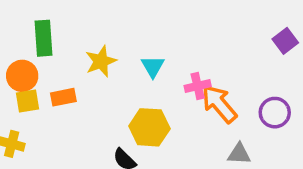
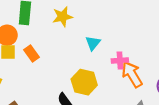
yellow star: (101, 61) -> (63, 17), moved
orange rectangle: (63, 97) -> (32, 53), turned 56

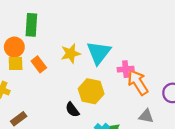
yellow star: (63, 17) -> (71, 53), moved
cyan triangle: (93, 43) -> (99, 53), size x1.6

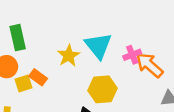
yellow square: (16, 64) -> (23, 83), moved

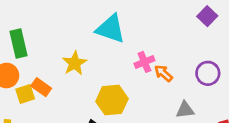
cyan triangle: (98, 46) -> (111, 29), moved, turned -32
orange arrow: (149, 65) -> (163, 73), size x0.6

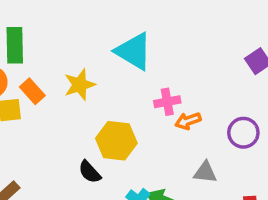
orange arrow: (163, 73) -> (188, 121), turned -72
orange rectangle: (41, 87) -> (32, 91), moved

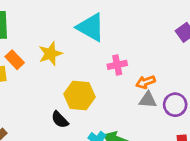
orange arrow: (188, 121) -> (146, 82), moved
purple circle: (243, 133) -> (175, 105), moved
gray triangle: (205, 172) -> (148, 100), moved

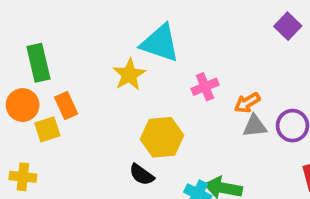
yellow star: (50, 54) -> (129, 75), moved
orange rectangle: (15, 60) -> (66, 106), turned 30

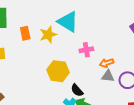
orange rectangle: (66, 106) -> (25, 33), moved
black semicircle: (142, 175) -> (77, 90), moved

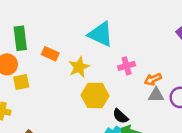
orange rectangle: (25, 33) -> (50, 54), turned -48
yellow star: (48, 35) -> (79, 67), moved

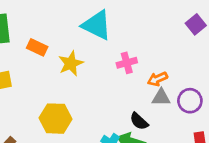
yellow hexagon: (95, 95) -> (56, 119), moved
black semicircle: (120, 116) -> (139, 121), moved

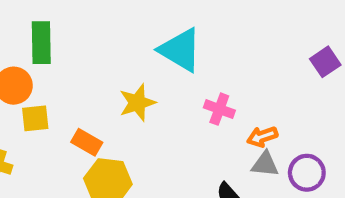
orange rectangle: (37, 47) -> (87, 142), moved
pink cross: (127, 63) -> (219, 109), turned 30

